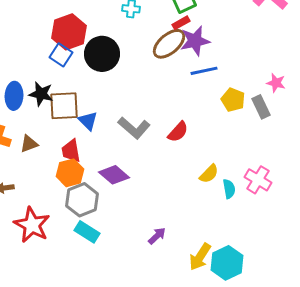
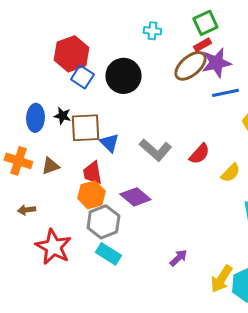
red hexagon: (69, 32) -> (71, 54), moved
black star: (41, 94) -> (62, 116), size x0.7
yellow semicircle: (209, 174) -> (230, 173), moved

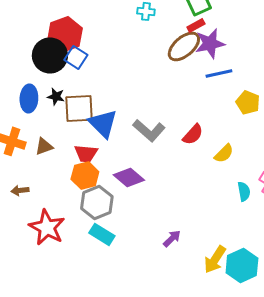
black circle: (123, 76) -> (50, 55), moved
blue triangle: (109, 143) -> (103, 123), size x1.5
red trapezoid: (92, 173) -> (86, 153), turned -75

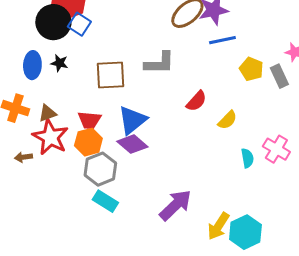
brown square: (79, 108) -> (110, 75), moved
blue triangle: (103, 123) -> (132, 120), moved, turned 36
gray L-shape: (149, 130) -> (159, 63), moved, turned -40
red star: (47, 227) -> (50, 137), moved
purple arrow: (172, 238) -> (175, 205), size x1.8

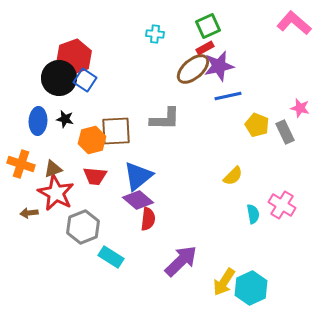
red semicircle: (196, 101) -> (148, 219), moved, turned -35
orange hexagon: (88, 142) -> (92, 140), moved
gray hexagon: (100, 169) -> (83, 227), moved

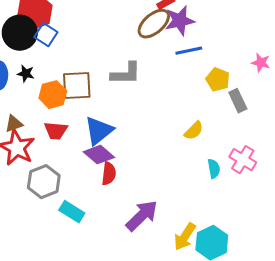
gray rectangle: (285, 132) -> (238, 101), moved

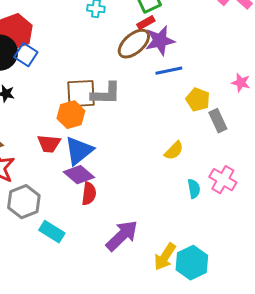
brown square: (77, 86) -> (81, 94), moved
orange hexagon: (53, 95) -> (71, 115), moved
red trapezoid: (56, 131) -> (49, 144), moved

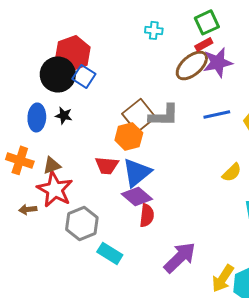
blue line: (169, 71) -> (217, 114), moved
brown square: (81, 94) -> (139, 115), turned -36

